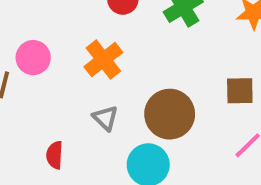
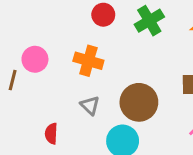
orange cross: (103, 60) -> (88, 61), turned -36

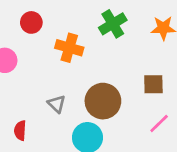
red circle: (103, 15) -> (31, 22), moved
orange cross: (88, 61) -> (69, 48), moved

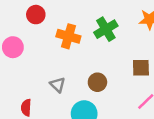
green cross: (113, 24) -> (106, 29), moved
brown circle: (103, 101) -> (97, 82), size x0.6

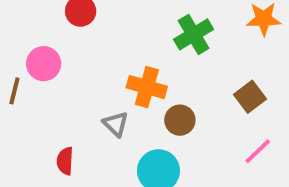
orange cross: (68, 36) -> (147, 87), moved
brown square: (141, 68) -> (250, 97), turned -36

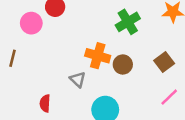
pink circle: (44, 64) -> (31, 23), moved
brown circle: (180, 120) -> (123, 65), moved

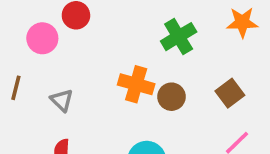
gray triangle: (78, 80) -> (62, 100), moved

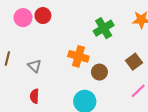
pink circle: (42, 38) -> (23, 18), moved
brown circle: (171, 97) -> (99, 72), moved

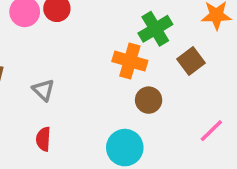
orange cross: (78, 56) -> (130, 61), moved
brown square: (134, 62) -> (191, 61), moved

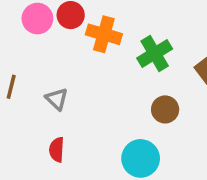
green cross: (155, 29) -> (155, 54), moved
orange cross: (130, 61) -> (104, 34), moved

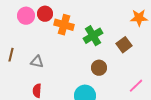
gray triangle: (57, 99) -> (37, 62), turned -32

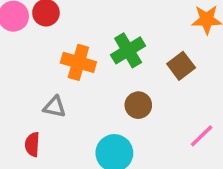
orange cross: (64, 25) -> (78, 62), moved
gray triangle: (37, 62) -> (55, 107), moved

